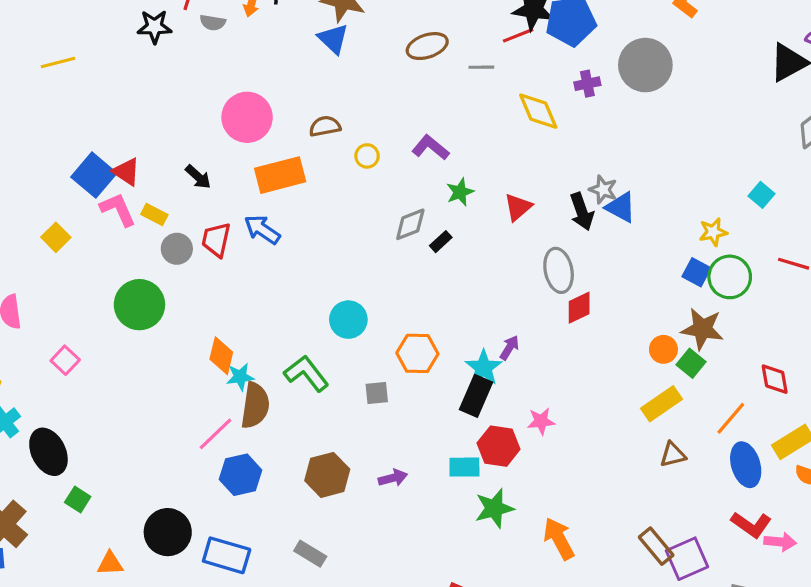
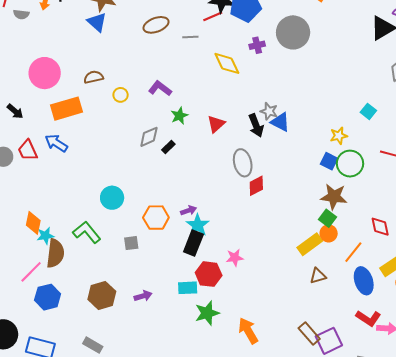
red trapezoid: (216, 240) -> (28, 150), turned -35
purple arrow: (509, 348) -> (188, 211), moved, turned 42
orange circle: (663, 349) -> (329, 233), moved

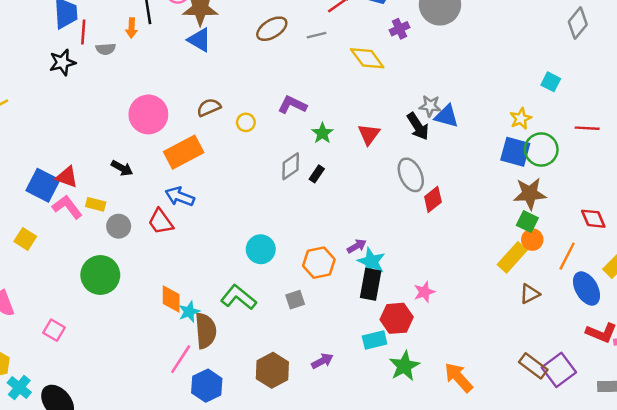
red trapezoid: (28, 150) -> (161, 222), moved
blue square: (329, 161) -> (515, 152), size x1.4

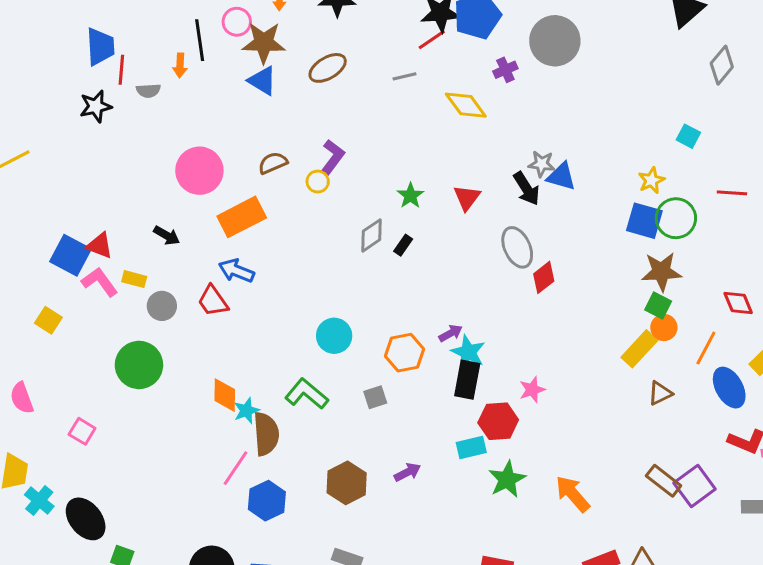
brown ellipse: (272, 29) -> (328, 68), moved
purple L-shape: (292, 105) -> (333, 157), moved, turned 100

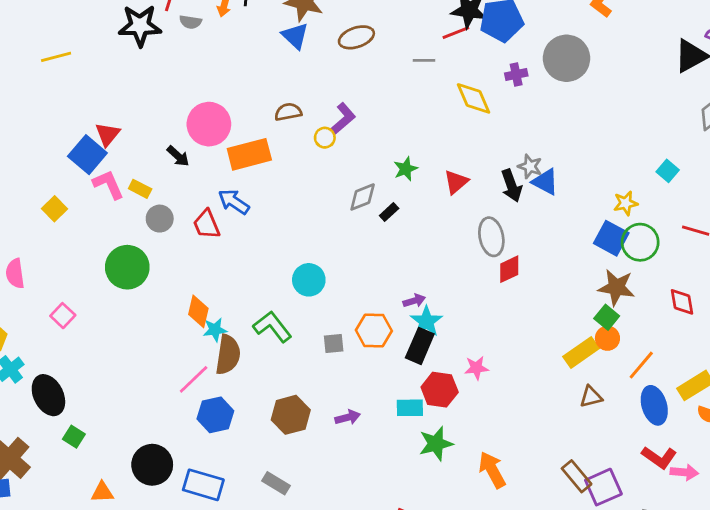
black star: (96, 106) -> (140, 26), size x1.4
pink circle: (199, 171) -> (209, 124), moved
red triangle: (100, 245) -> (108, 134), moved, turned 36
red diamond: (738, 303) -> (682, 302), moved
orange hexagon: (405, 353) -> (374, 330), moved

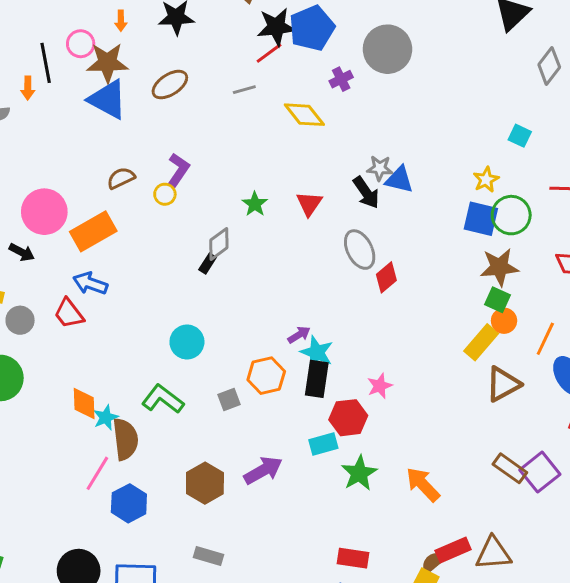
blue triangle: (295, 36) -> (108, 99), size x1.4
black rectangle: (389, 212) -> (208, 263), moved
brown triangle: (591, 397) -> (503, 384), size x1.5
purple arrow: (348, 417) -> (263, 470), size x1.5

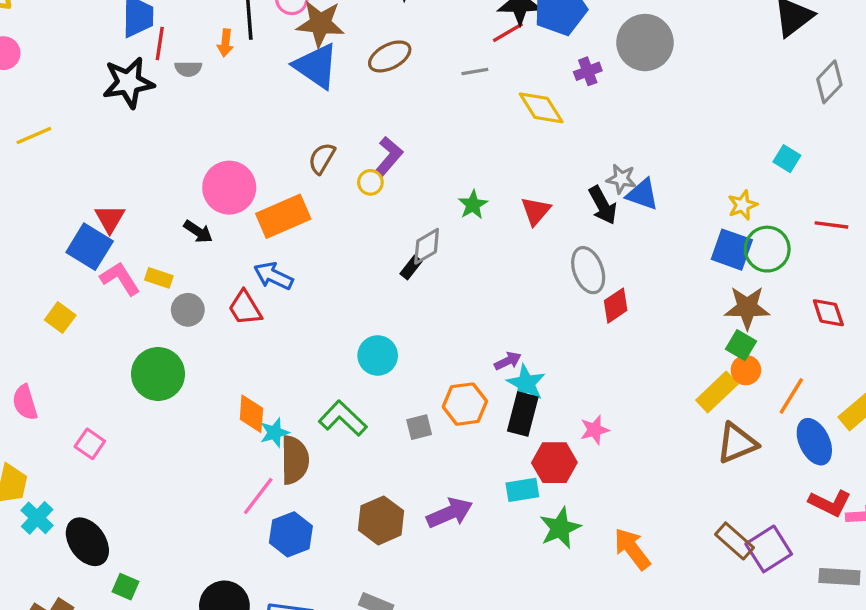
brown semicircle: (121, 178) -> (322, 158), turned -40

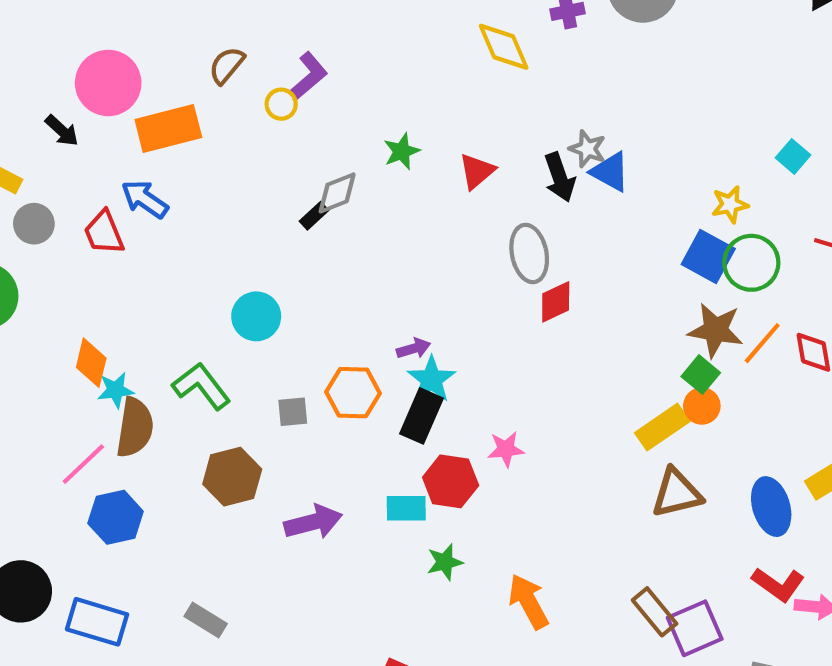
orange line: (791, 396) -> (762, 343), moved
brown hexagon: (381, 520) -> (232, 477), moved
green star: (560, 528) -> (445, 562), size x0.7

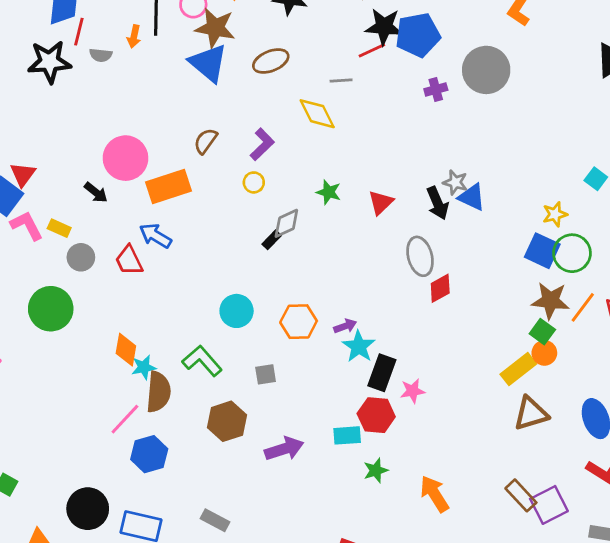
yellow diamond: (504, 47) -> (317, 114), moved
yellow circle: (281, 104) -> (254, 182), moved
green star: (402, 151) -> (329, 192), turned -30
orange hexagon: (353, 393) -> (299, 322), moved
black rectangle: (422, 416) -> (382, 373), moved

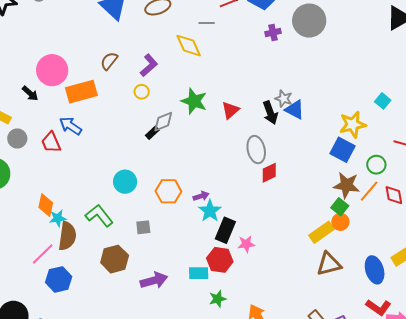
green star: (329, 192) -> (194, 101), size x1.5
yellow star: (555, 214) -> (353, 125), size x1.5
green circle: (572, 253) -> (376, 165), moved, size x0.7

